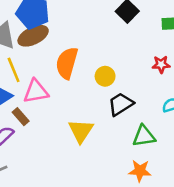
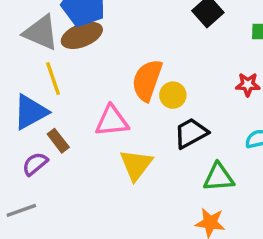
orange semicircle: (67, 63) -> (147, 80), moved
pink triangle: (36, 91) -> (112, 121), moved

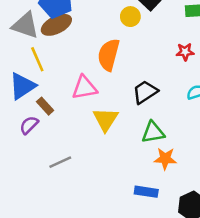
yellow circle: (173, 95) -> (130, 17), moved
green triangle: (219, 177) -> (153, 132), moved
gray line: (21, 210) -> (60, 162), moved

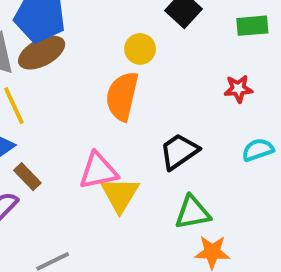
yellow circle: (130, 17) -> (140, 49), moved
pink triangle: (84, 88) -> (98, 171), moved

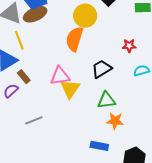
yellow circle: (140, 49) -> (85, 16), size x1.5
red star: (238, 89) -> (129, 46), moved

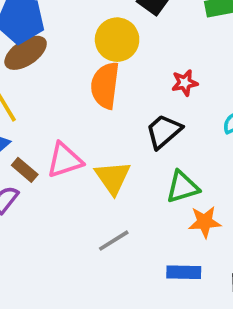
red star: (129, 46) -> (185, 83), moved
pink triangle: (60, 76) -> (65, 160), moved
gray line: (34, 120) -> (114, 241), moved

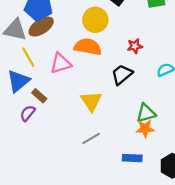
orange semicircle: (105, 85) -> (88, 47), turned 92
pink triangle: (65, 160) -> (61, 63), moved
green triangle: (182, 187) -> (146, 113), moved

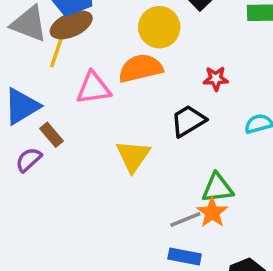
orange semicircle: (88, 47) -> (141, 68), turned -32
yellow line: (28, 57) -> (57, 50), moved, turned 40
orange star: (145, 129) -> (212, 212), turned 30
gray line: (91, 139) -> (185, 219), moved

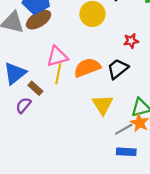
yellow line: (57, 50) -> (58, 74), moved
orange semicircle: (141, 68) -> (87, 68), moved
yellow triangle: (133, 156) -> (103, 105), moved

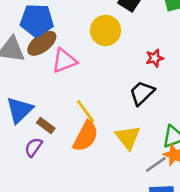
pink triangle: (57, 56) -> (64, 61), moved
orange semicircle: (87, 68) -> (86, 136), moved, turned 144
yellow line: (58, 74) -> (86, 111), moved, turned -42

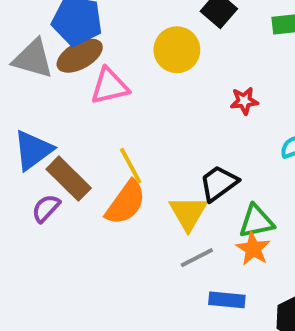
black trapezoid: (142, 93) -> (219, 183), moved
brown rectangle: (46, 126) -> (69, 179), size x1.6
gray line: (156, 164) -> (197, 258), moved

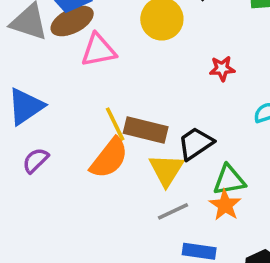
brown rectangle: (69, 179) -> (146, 130), moved, turned -33

